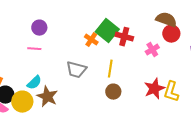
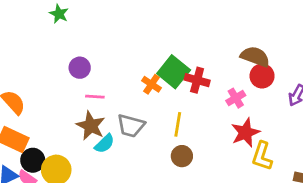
pink line: (34, 49) -> (95, 97), moved
cyan semicircle: (34, 83) -> (105, 144), moved
red star: (154, 89) -> (245, 133), moved
brown star: (47, 97) -> (91, 126), moved

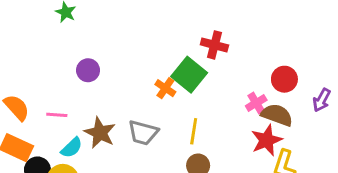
brown semicircle: (255, 57) -> (277, 115), moved
red cross: (197, 80) -> (214, 45), moved
pink line: (95, 97) -> (57, 115), moved
cyan semicircle: (105, 144) -> (72, 148), moved

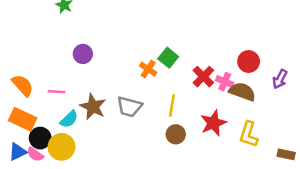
red cross: (214, 45) -> (203, 77), moved, turned 30
green square: (189, 75) -> (168, 58), size x0.7
pink cross: (256, 103) -> (225, 82), turned -36
red star: (267, 140) -> (213, 123), moved

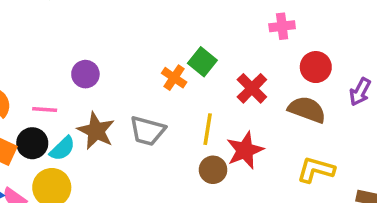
purple circle: (83, 54) -> (85, 74), moved
pink cross: (225, 82) -> (282, 26), moved, turned -30
red star: (213, 123) -> (245, 150), moved
yellow L-shape: (249, 134) -> (316, 170), turned 88
black circle: (40, 138) -> (32, 143), moved

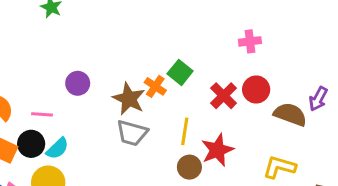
red circle: (316, 67) -> (256, 90), moved
brown semicircle: (307, 110) -> (290, 114), moved
brown star: (96, 131) -> (129, 99), moved

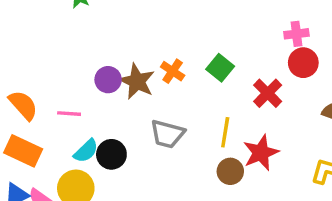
orange cross: (155, 86) -> (173, 71), moved
red circle: (256, 90) -> (303, 63), moved
brown star: (129, 99) -> (137, 81), moved
black circle: (31, 144) -> (111, 154), moved

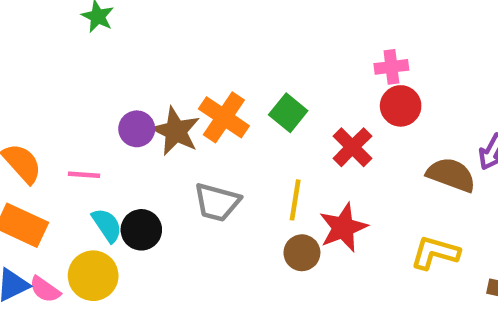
orange cross: (173, 71) -> (224, 117), size x1.5
cyan semicircle: (86, 151) -> (107, 225), turned -80

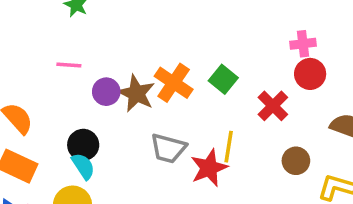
pink line: (84, 175) -> (69, 65), moved
red star: (343, 228) -> (209, 168), moved
black circle: (141, 230) -> (83, 145), moved
brown circle: (302, 253) -> (296, 161), moved

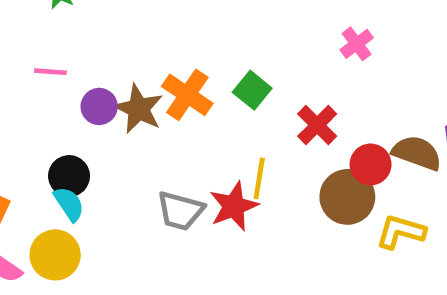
pink cross: (303, 44) -> (357, 44), turned -30
red circle: (310, 74) -> (371, 164), moved
gray trapezoid: (168, 148) -> (180, 211), moved
brown circle: (296, 161) -> (347, 197), size x1.5

